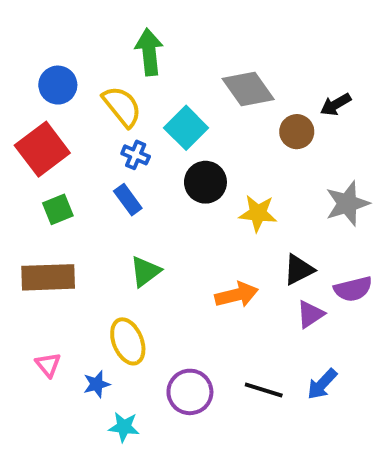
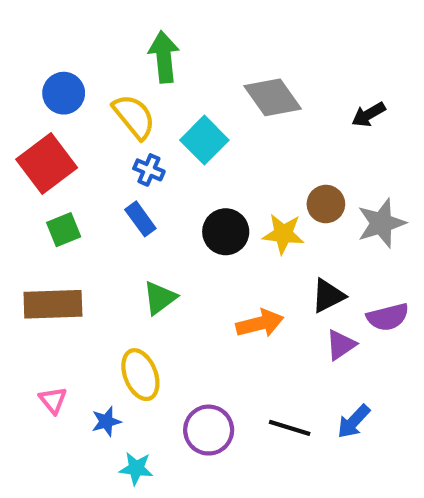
brown circle: (297, 132) -> (326, 204), moved
black circle: (205, 182) -> (226, 232), moved

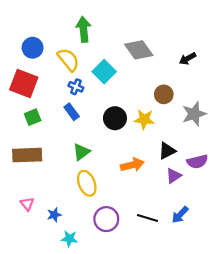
red square: (47, 164) -> (24, 84), turned -32
brown circle: (326, 204) -> (164, 94), moved
yellow ellipse: (140, 375) -> (87, 183), moved

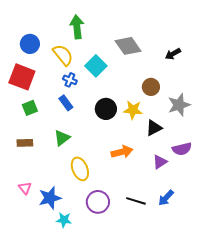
black triangle: (167, 151) -> (154, 128), moved
green triangle: (81, 152) -> (62, 138), moved
brown rectangle: (27, 155) -> (25, 143), size x0.6
blue star: (54, 215) -> (50, 198), size x1.6

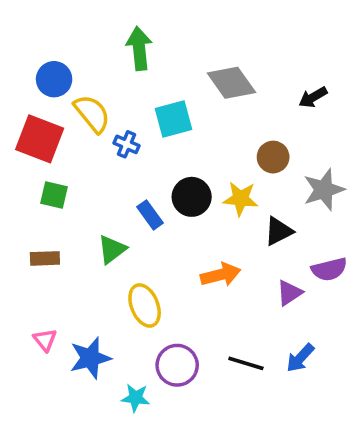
yellow semicircle: (63, 55) -> (92, 114), moved
cyan square: (96, 66) -> (174, 119), turned 30
blue rectangle: (66, 103) -> (150, 215), moved
green square: (30, 108) -> (54, 195), turned 35
cyan star: (64, 220) -> (136, 398), moved

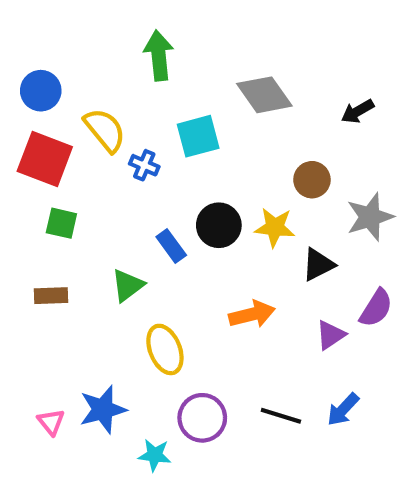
blue circle: (54, 79) -> (41, 91), moved
purple semicircle: (329, 269) -> (376, 308), turned -44
pink triangle: (45, 340) -> (51, 422), moved

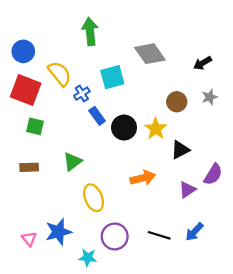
blue cross: (144, 165) -> (82, 94), turned 35
gray star: (370, 217) -> (210, 97), moved, size x0.6
yellow star: (275, 227) -> (156, 129), turned 30
blue rectangle: (171, 246) -> (97, 116), moved

